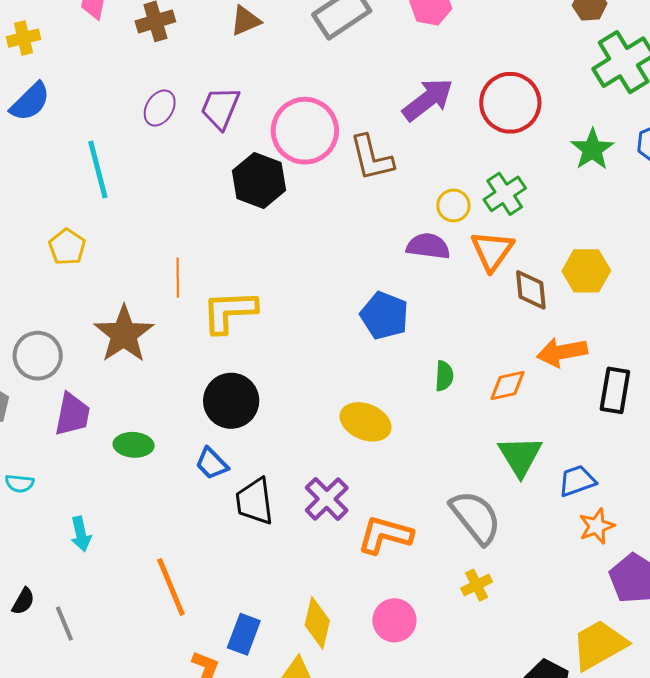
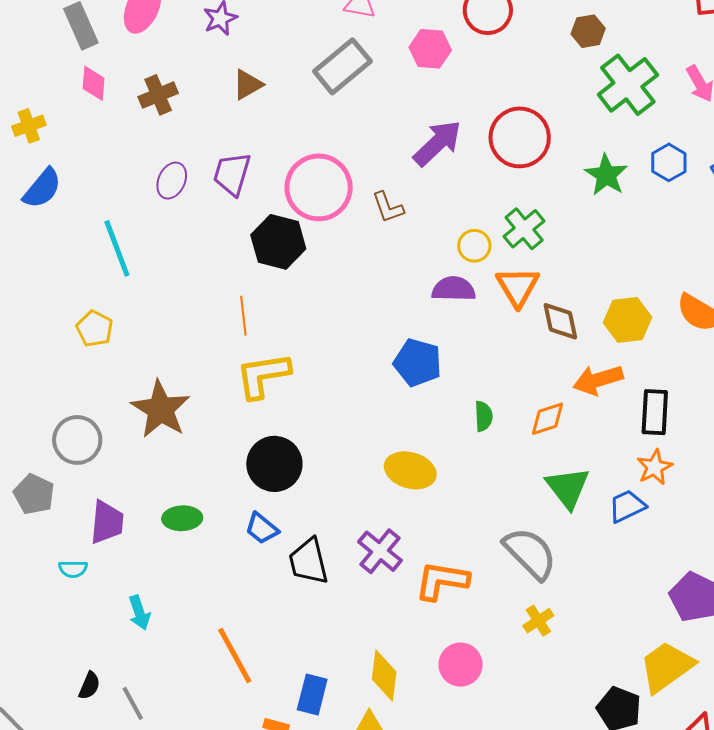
brown L-shape: (372, 158) -> (388, 207), size x0.7
yellow hexagon: (586, 271) -> (627, 320), moved
orange line: (178, 278) -> (243, 316), moved
purple trapezoid: (72, 414) -> (107, 522), moved
orange star: (597, 526) -> (655, 467), moved

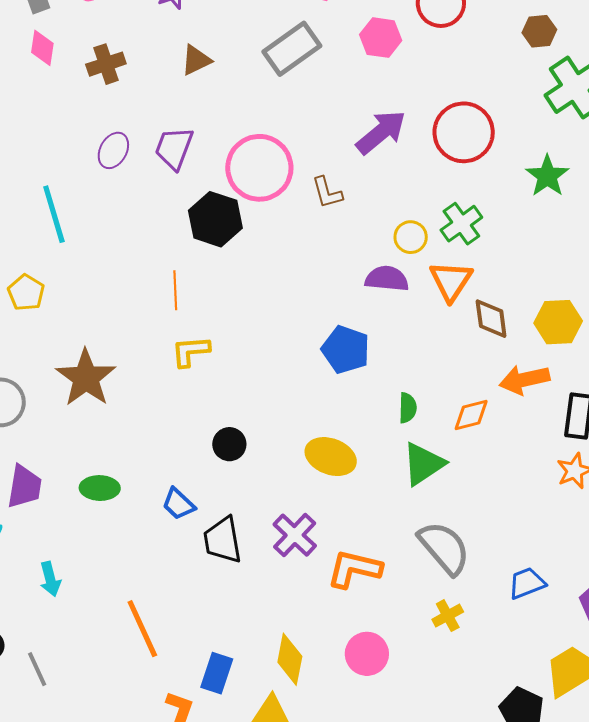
yellow L-shape: (263, 375) -> (191, 351), size x0.7
black circle: (274, 464) -> (229, 444), moved, size x0.6
green triangle: (568, 488) -> (423, 464), moved, turned 30
blue trapezoid: (627, 506) -> (527, 583), moved

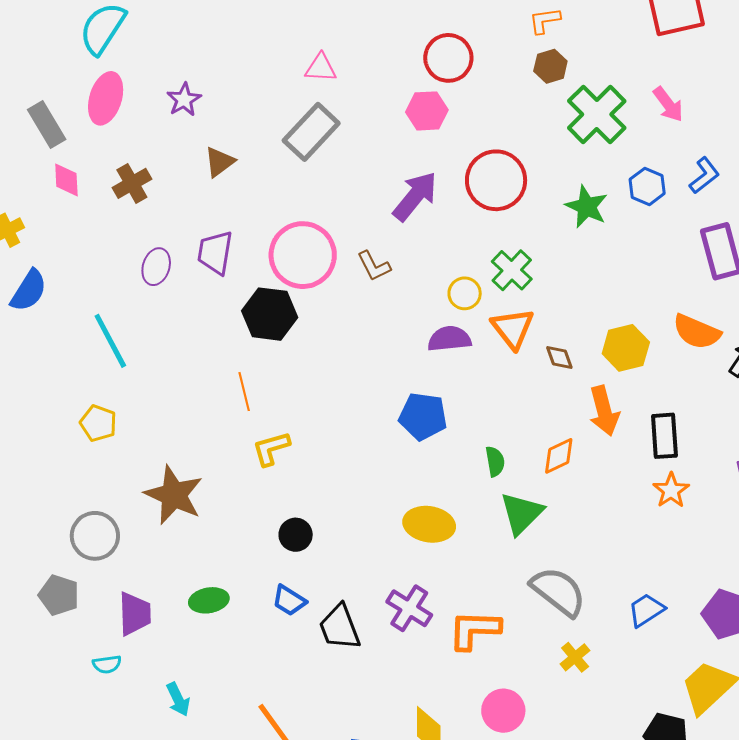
pink hexagon: (381, 38) -> (427, 111), moved
brown diamond: (491, 319) -> (559, 358), size x0.7
orange arrow: (524, 380) -> (604, 411), turned -81
black circle: (229, 444) -> (296, 535), moved

